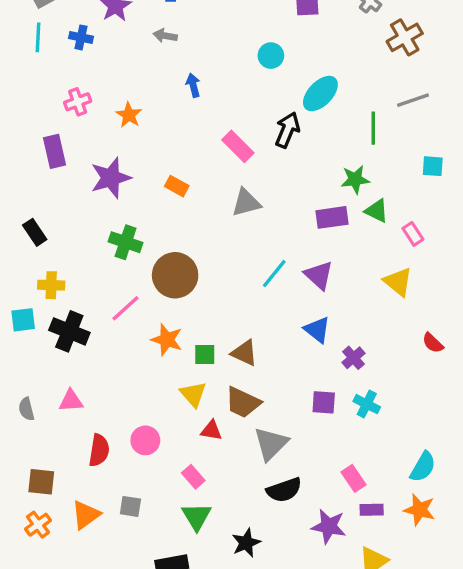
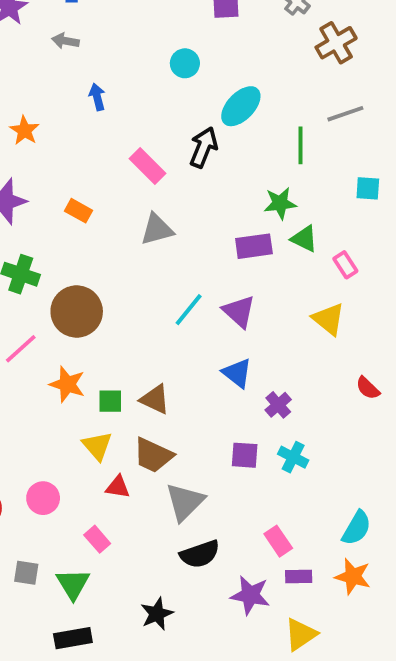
green triangle: (197, 516) -> (73, 584), moved

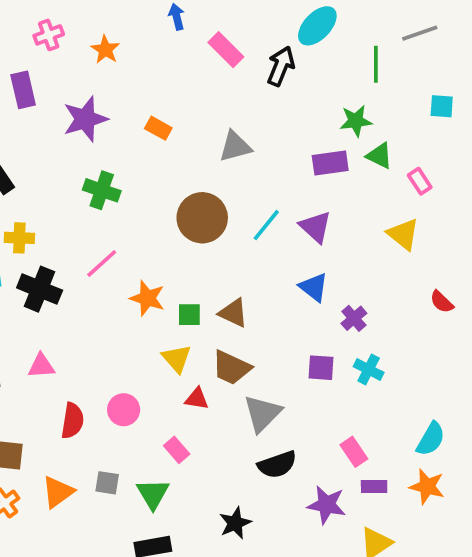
pink rectangle: (148, 166) -> (226, 50), moved
brown circle: (77, 312) -> (202, 218), moved

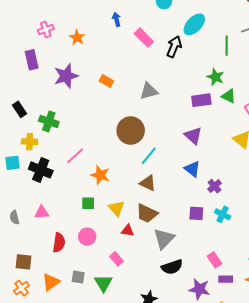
green star: (356, 121) -> (216, 77), turned 30
green cross: (102, 190) -> (49, 121), moved
cyan line: (266, 225) -> (149, 156), moved
green square: (189, 315) -> (88, 203), moved

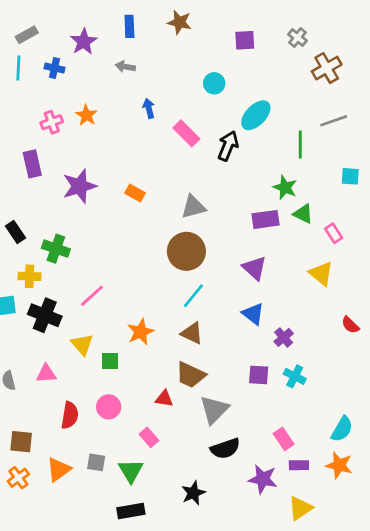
orange star: (77, 38) -> (86, 115), moved
brown circle: (131, 131) -> (186, 251), moved
orange star: (100, 175) -> (141, 332), moved, turned 30
yellow triangle: (116, 208) -> (82, 344), moved

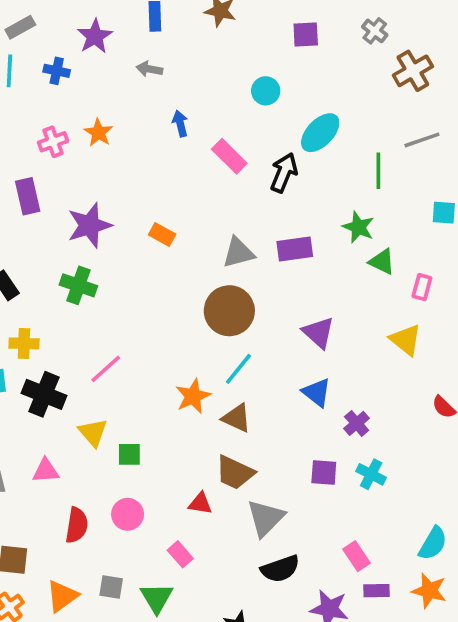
purple rectangle: (266, 219) -> (295, 249), moved
pink rectangle: (334, 233) -> (422, 287), turned 48
green cross: (56, 249) -> (78, 285), moved
orange star: (141, 332) -> (193, 396), moved

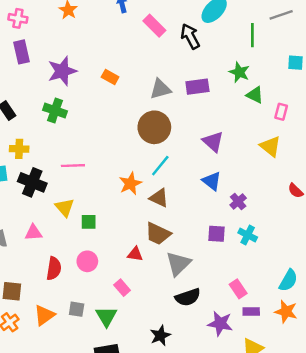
pink cross: (53, 142) -> (18, 18), moved, turned 30
black arrow: (284, 173) -> (190, 36), turned -50
pink line: (106, 369) -> (73, 166), turned 40

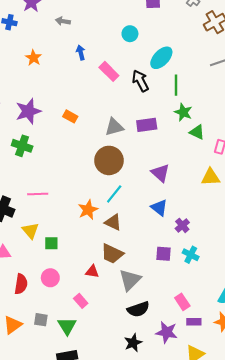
green line: (252, 35) -> (176, 85), moved
yellow triangle: (270, 146) -> (211, 177), turned -42
black star: (160, 335) -> (133, 343), moved

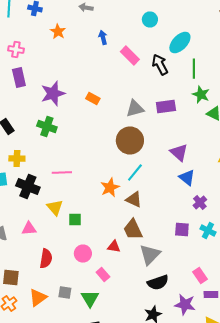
orange star: (34, 58) -> (58, 32), moved
blue triangle: (159, 208) -> (187, 178), moved
brown trapezoid: (112, 254) -> (133, 230), turned 40
pink circle: (50, 278) -> (83, 254), moved

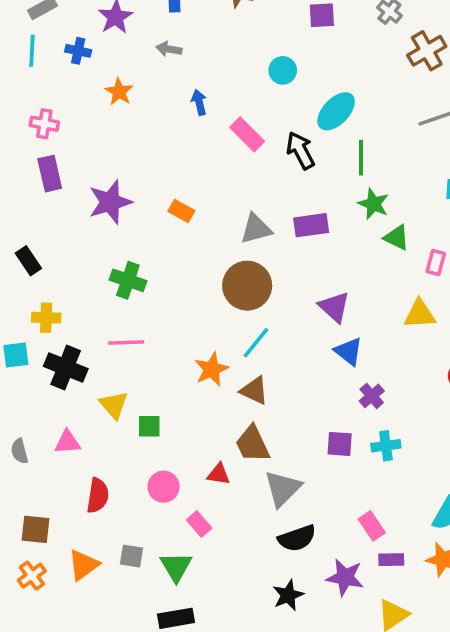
green cross: (47, 126) -> (128, 280), moved
cyan cross: (208, 230) -> (386, 446), turned -35

